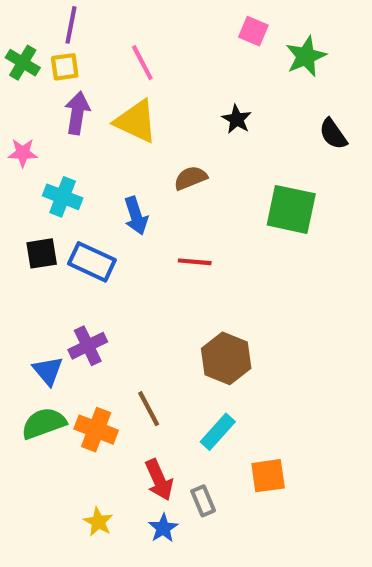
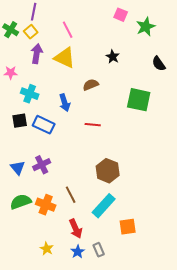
yellow square: (65, 67) -> (31, 32), turned -32
blue triangle: (48, 371) -> (18, 168), moved
cyan rectangle: (218, 432) -> (104, 206), size x1.4
gray rectangle: (203, 501) -> (99, 250), moved

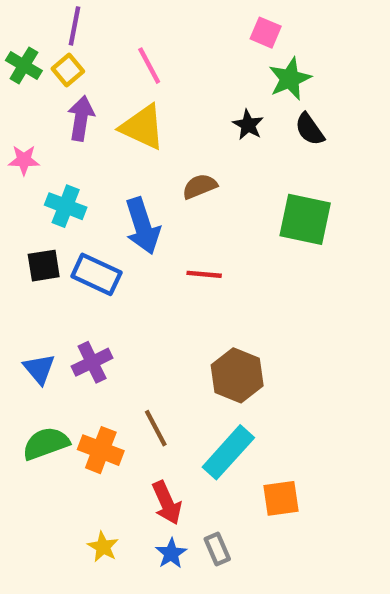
green star: (146, 27) -> (290, 79), moved
black semicircle: (159, 64) -> (310, 129), moved
blue arrow: (65, 103) -> (143, 226), size x1.4

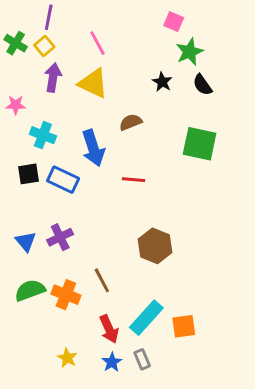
cyan rectangle: (228, 452) -> (146, 318), moved

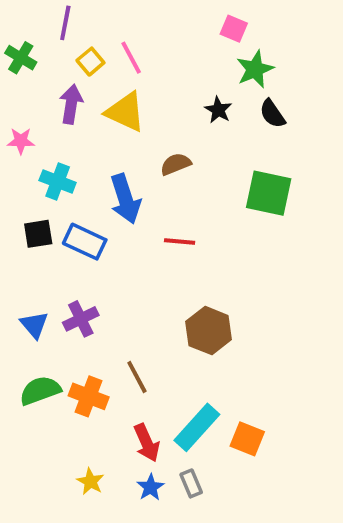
yellow square: (44, 46) -> (90, 62), moved
orange square: (184, 326) -> (247, 439), turned 30

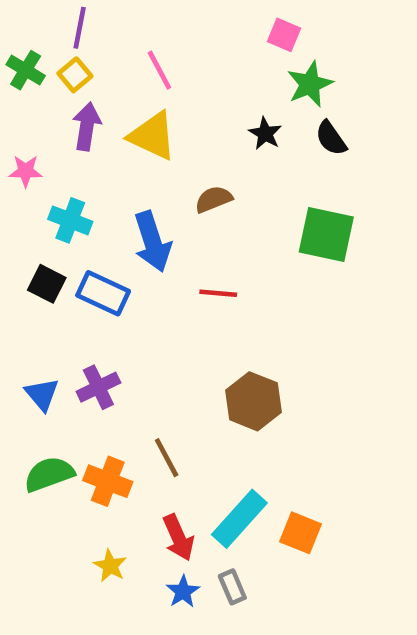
yellow square: (90, 62) -> (75, 75), moved
black square: (38, 234) -> (47, 284), turned 36
yellow star: (90, 481) -> (110, 566), moved

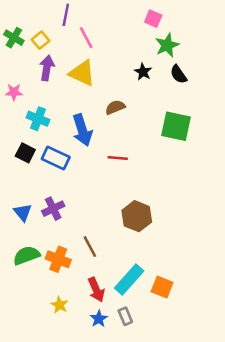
purple line: (80, 28) -> (66, 15), moved

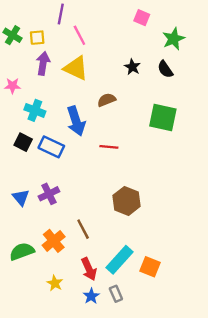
yellow square: (40, 40) -> (37, 38), turned 35
green star: (167, 45) -> (174, 39), moved
green semicircle: (27, 255) -> (22, 251), moved
orange cross: (58, 259) -> (54, 241), turned 30

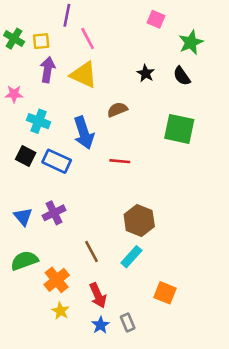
orange cross: (54, 241) -> (57, 280), moved
green semicircle: (22, 251) -> (24, 261), moved
cyan rectangle: (119, 260) -> (131, 257), moved, size x0.7

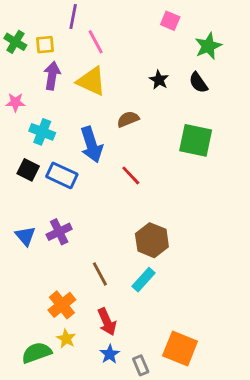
red line: (120, 161) -> (131, 175), turned 42
green semicircle: (24, 261) -> (37, 353), moved
orange square: (165, 293) -> (180, 348), moved, size x1.4
gray rectangle: (128, 322) -> (141, 365), moved

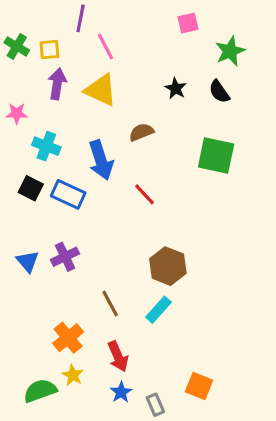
pink square: (170, 21) -> (188, 23), turned -36
orange square: (180, 348) -> (199, 386), size x0.7

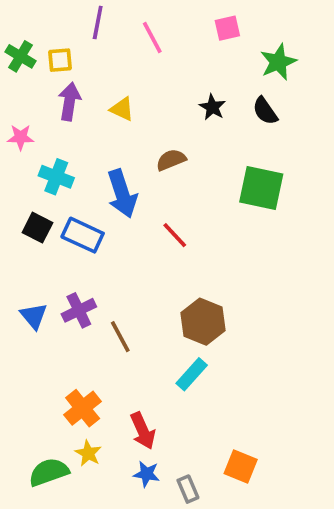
pink line: (106, 46) -> (152, 38), moved
yellow triangle: (101, 90) -> (122, 109), size x0.6
brown line: (110, 303) -> (120, 337), moved
blue star: (121, 392) -> (147, 474), turned -30

